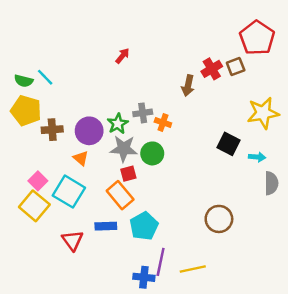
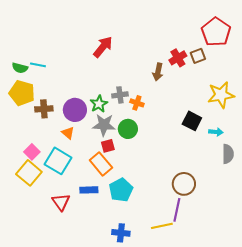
red arrow: (122, 56) -> (103, 47), size x1.6
cyan line: (45, 77) -> (38, 65), turned -35
purple line: (161, 262) -> (177, 210), moved

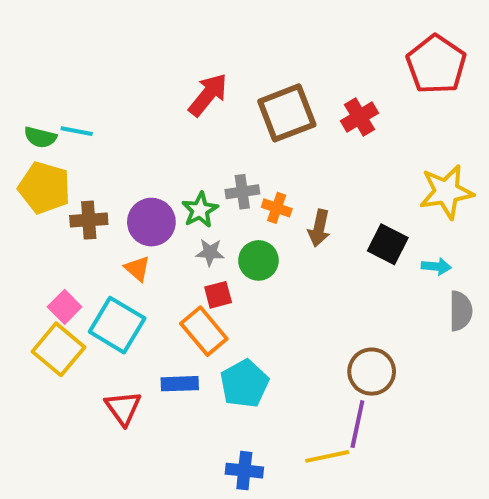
brown square: (198, 56) -> (287, 113), moved, size x1.8
brown arrow: (158, 72) -> (319, 228), moved
gray star: (104, 125) -> (210, 252), size x0.6

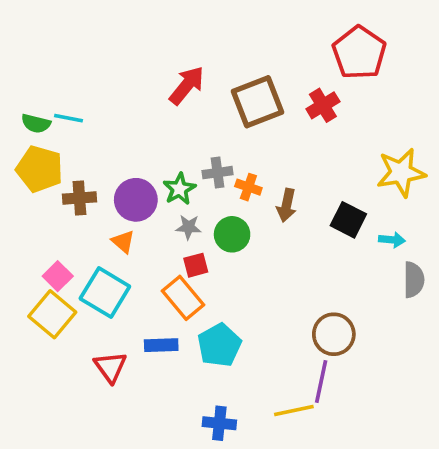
red pentagon: (436, 64) -> (359, 53), moved

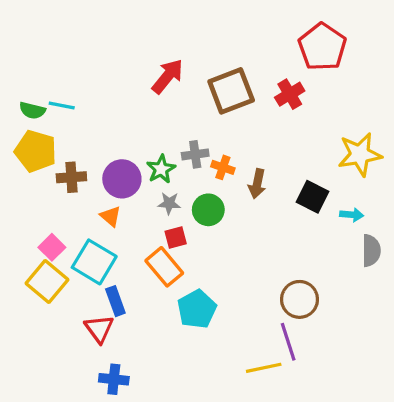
blue rectangle: (161, 345) -> (115, 301), moved, turned 72
purple line: (321, 381) -> (288, 342), turned -30
blue cross: (219, 423) -> (114, 379), moved

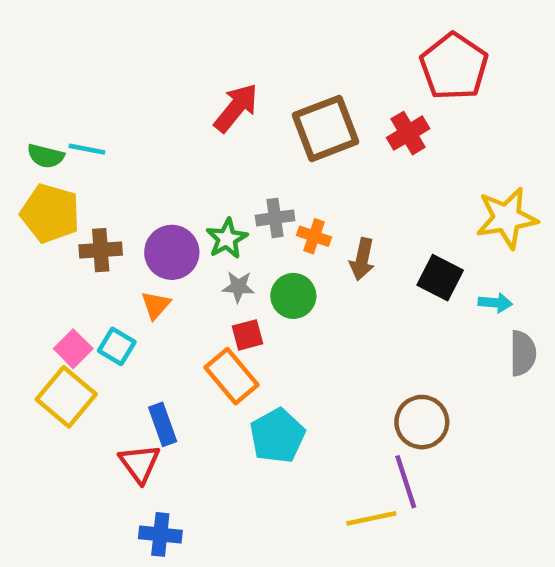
orange triangle: (111, 216) -> (156, 305), turned 30
cyan square: (94, 262) -> (117, 346), moved, size x0.6

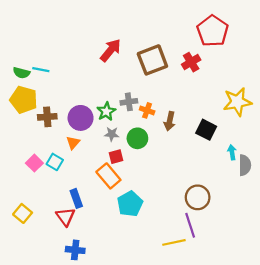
cyan arrow: (495, 303) -> (232, 152), moved, turned -104
yellow square: (66, 397) -> (23, 213), moved, size x0.7

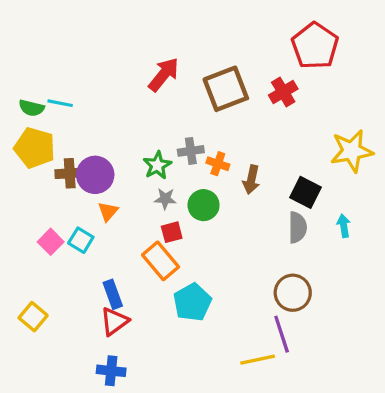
purple circle: (81, 118) -> (95, 175), moved
gray semicircle: (245, 165) -> (298, 227), moved
red triangle: (65, 217) -> (114, 321), moved, turned 30

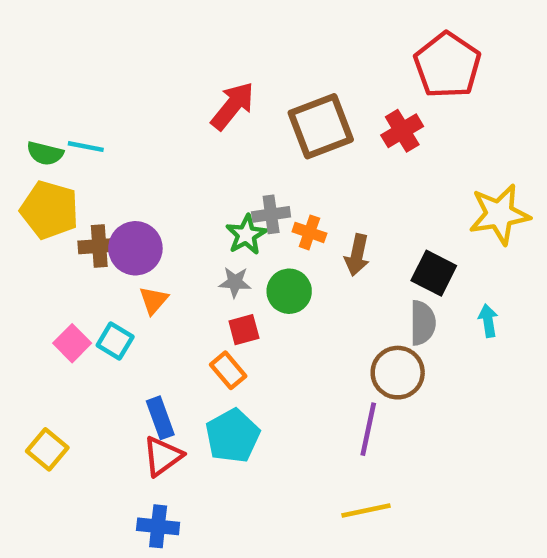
green star: (157, 165) -> (246, 235), moved
orange rectangle: (161, 261) -> (228, 370), size x0.7
brown circle: (293, 293) -> (398, 373), moved
cyan pentagon: (192, 302) -> (233, 436), moved
purple line: (282, 334) -> (368, 429), moved, turned 30

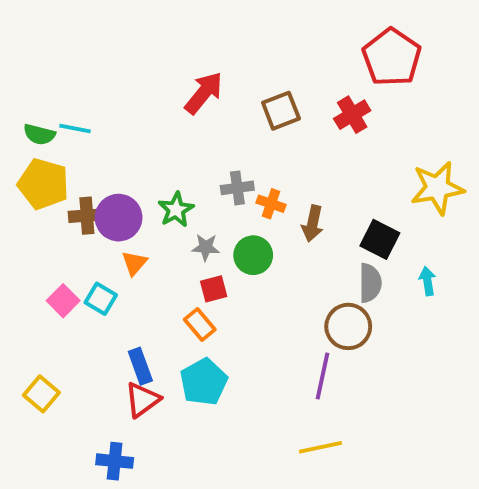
brown square: (321, 126) -> (281, 111), size x0.7
green star: (246, 235) -> (176, 210), moved
blue cross: (158, 526) -> (115, 461), moved

